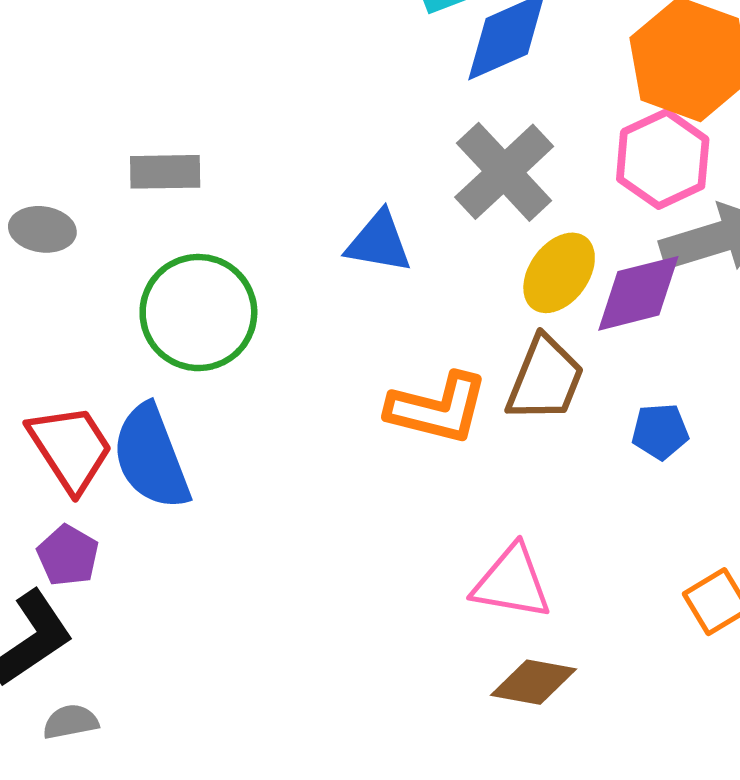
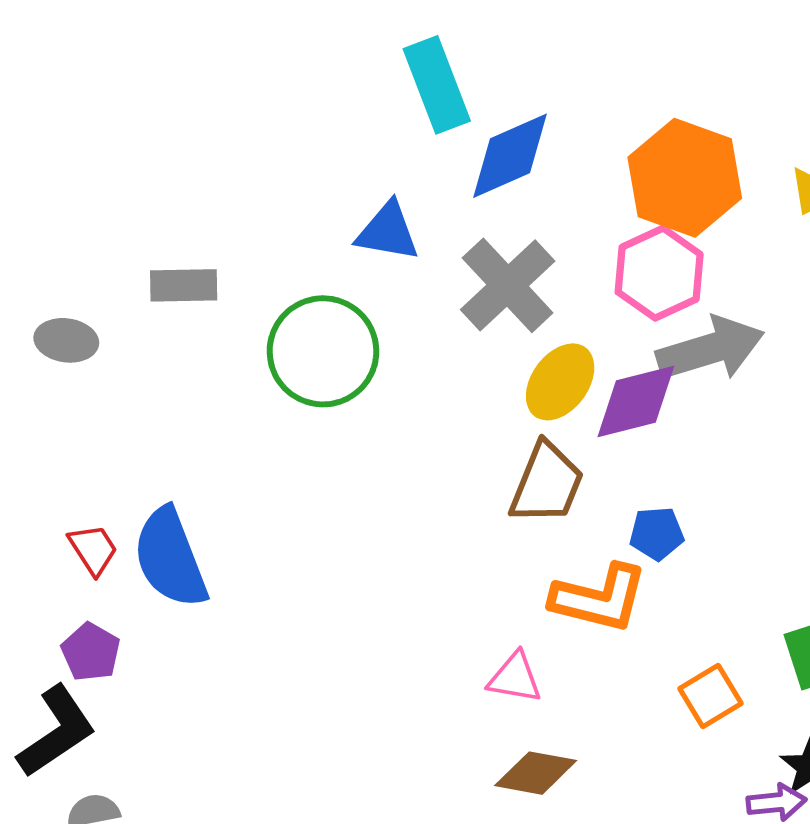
blue triangle: (379, 242) -> (388, 232), moved
green circle: (198, 313) -> (323, 351), moved
orange L-shape: (438, 408) -> (599, 598), moved
red trapezoid: (71, 448) -> (93, 549), size x0.6
pink triangle: (512, 582) -> (515, 678), size x0.7

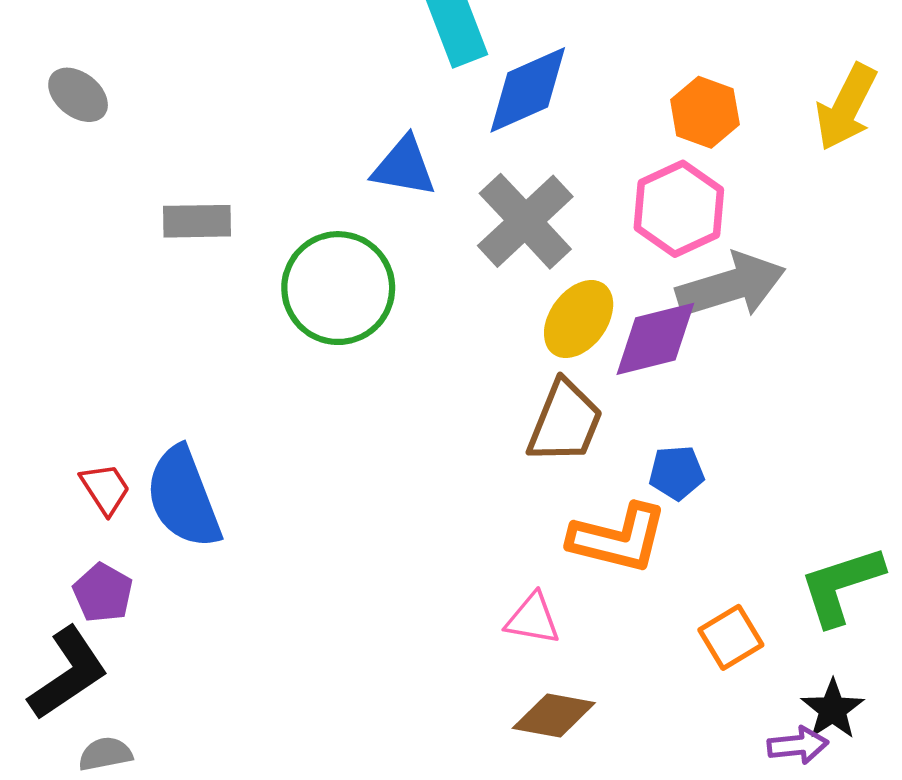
orange hexagon: (685, 178) -> (705, 112), size x0.6
gray ellipse: (66, 340) -> (78, 95), moved, turned 30

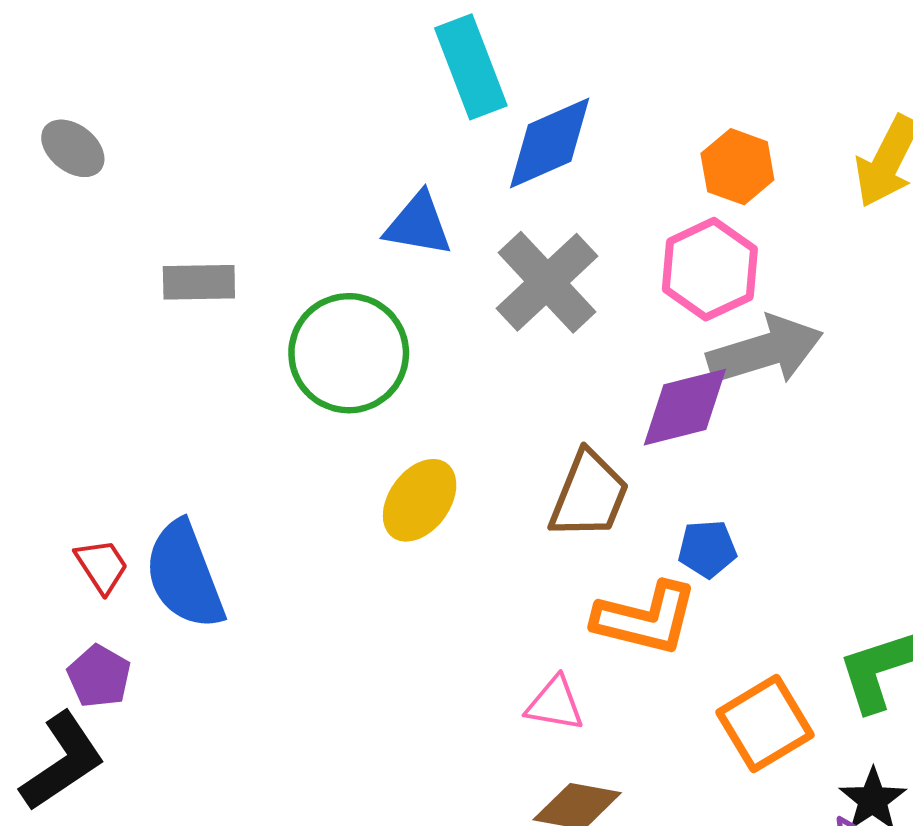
yellow ellipse: (579, 319) -> (420, 500), moved
orange square: (731, 637) -> (765, 724), size x1.4

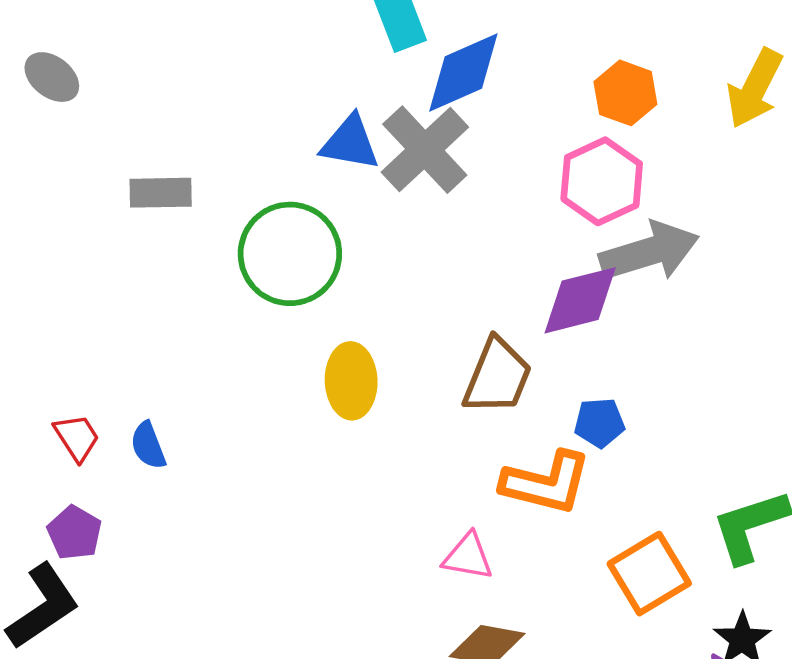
gray cross: (547, 282) -> (425, 150), moved
yellow ellipse: (420, 500) -> (351, 381), turned -38
blue semicircle: (184, 575) -> (148, 445), size x0.5

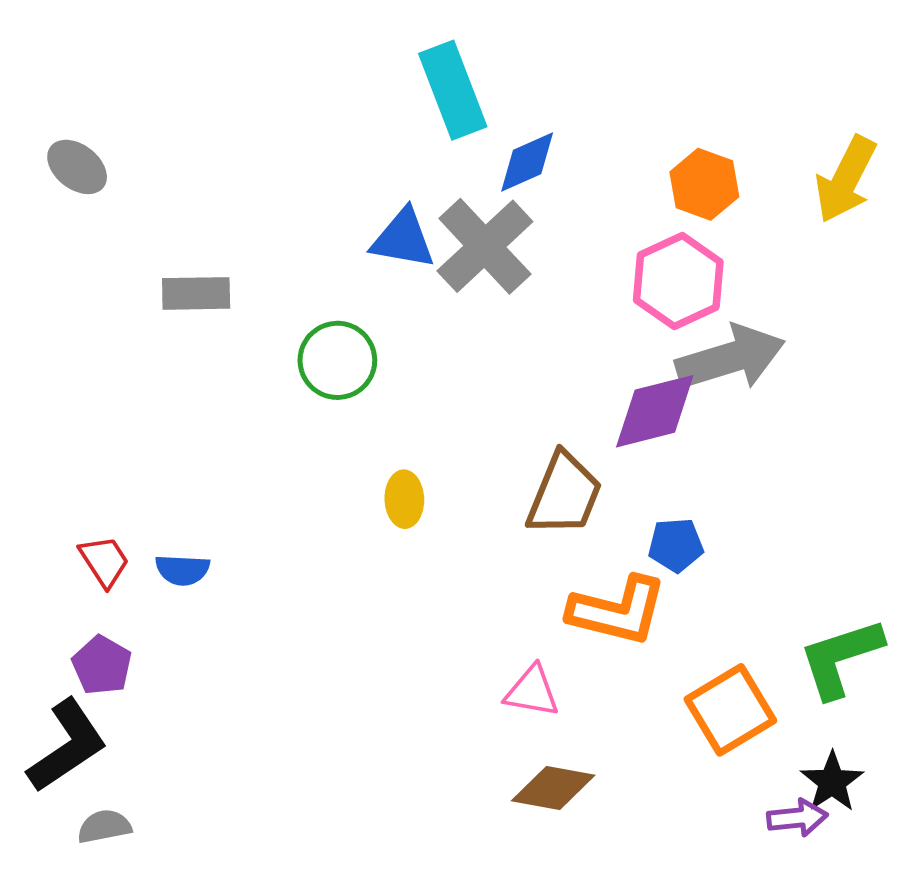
blue diamond: (463, 73) -> (527, 162), size x0.7
green circle: (290, 254) -> (337, 360), size x0.7
yellow ellipse: (351, 381) -> (404, 499), size x0.7
blue semicircle: (148, 445) -> (182, 570), turned -66

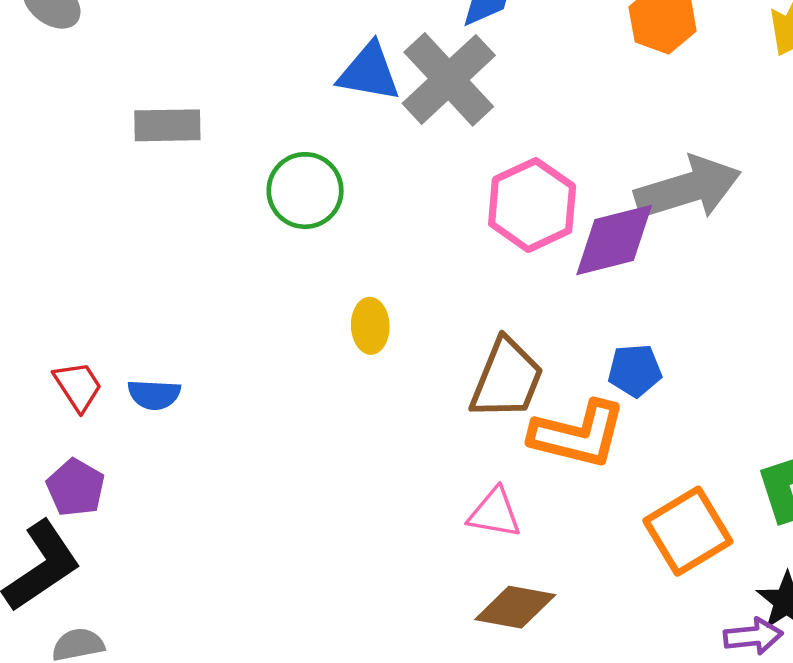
pink hexagon: (678, 281) -> (532, 205), moved
brown trapezoid: (564, 494) -> (507, 379), moved

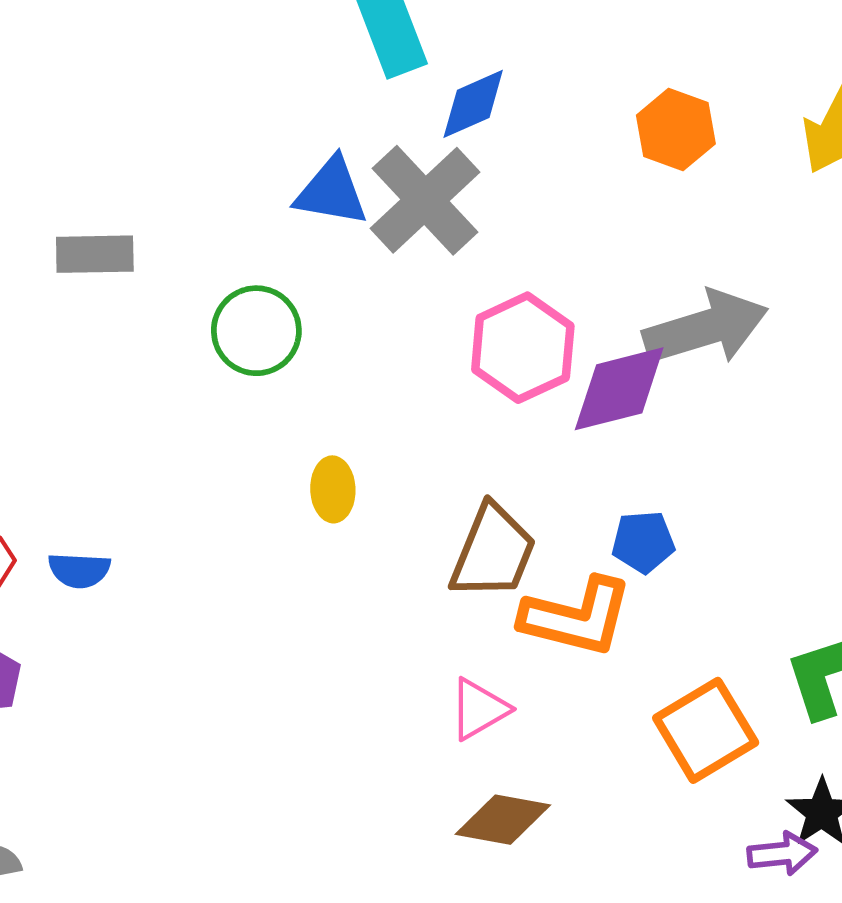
pink triangle: (495, 513) -> (479, 709), turned -40

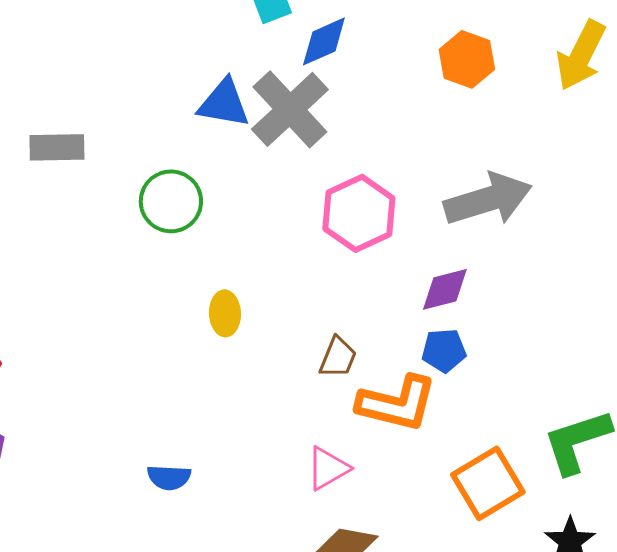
purple diamond: (619, 389) -> (445, 289), moved, size x0.7
brown trapezoid: (493, 552) -> (338, 357), size x0.6
blue semicircle: (79, 570) -> (169, 477), moved

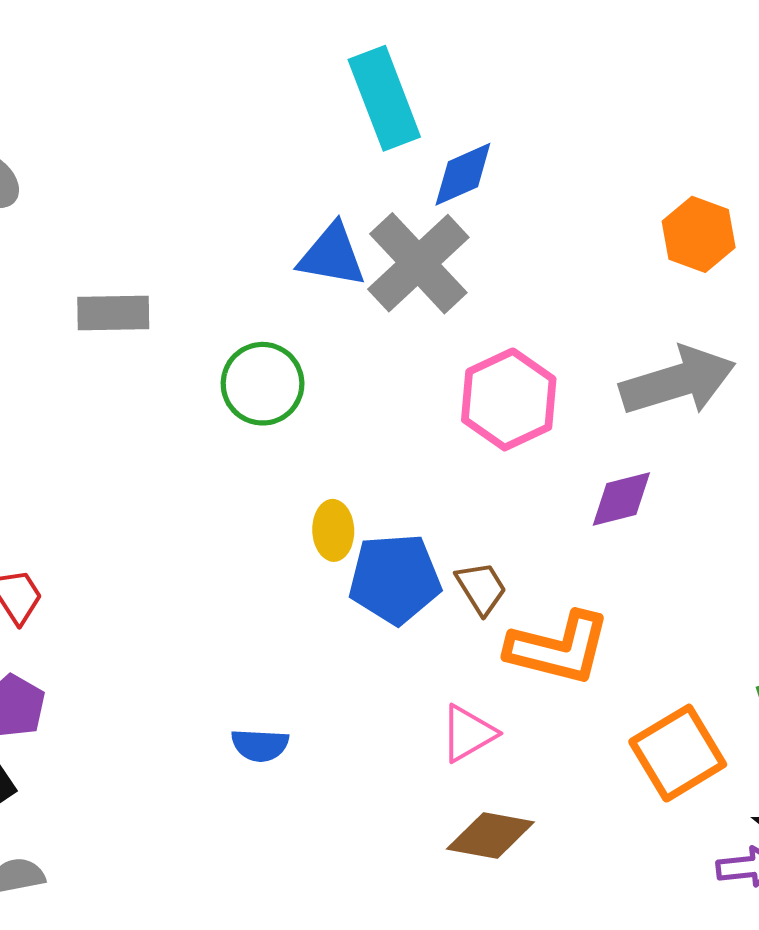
orange hexagon: (467, 59) -> (699, 234), moved
blue pentagon: (444, 350) -> (395, 579), moved, size x1.6
brown trapezoid: (338, 357) -> (481, 588), turned -54

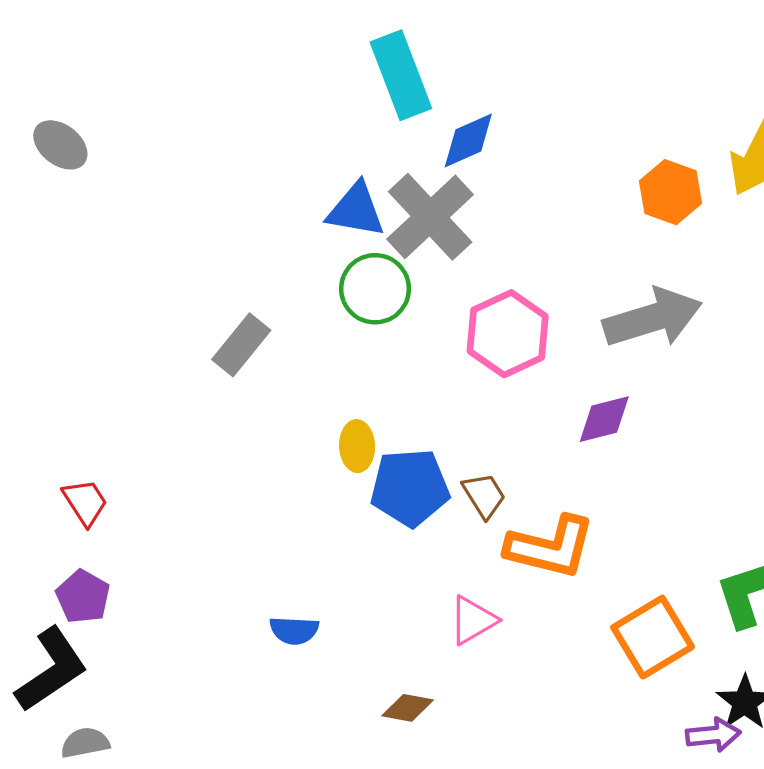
gray rectangle: (113, 313) -> (241, 345), moved, turned -50
green circle: (263, 384) -> (375, 289), moved
brown diamond: (490, 836) -> (408, 708), moved, size x0.7

